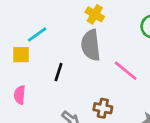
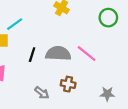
gray semicircle: (91, 45) -> (58, 54), moved, turned 100

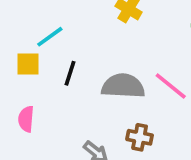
black line: (32, 55) -> (70, 73), moved

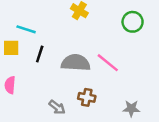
cyan line: (50, 37) -> (26, 29), turned 54

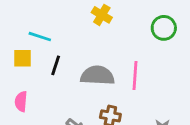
pink line: (108, 63) -> (135, 75), turned 55

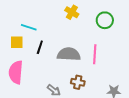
green circle: (164, 28) -> (105, 20), moved
pink semicircle: (21, 101) -> (16, 72), size x1.6

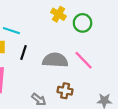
green circle: (105, 20) -> (83, 23), moved
pink line: (95, 54) -> (84, 60), turned -48

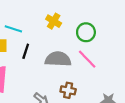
yellow cross: (58, 14) -> (54, 21), moved
green circle: (83, 23) -> (86, 32), moved

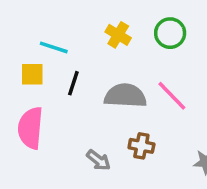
green circle: (86, 32) -> (170, 33), moved

